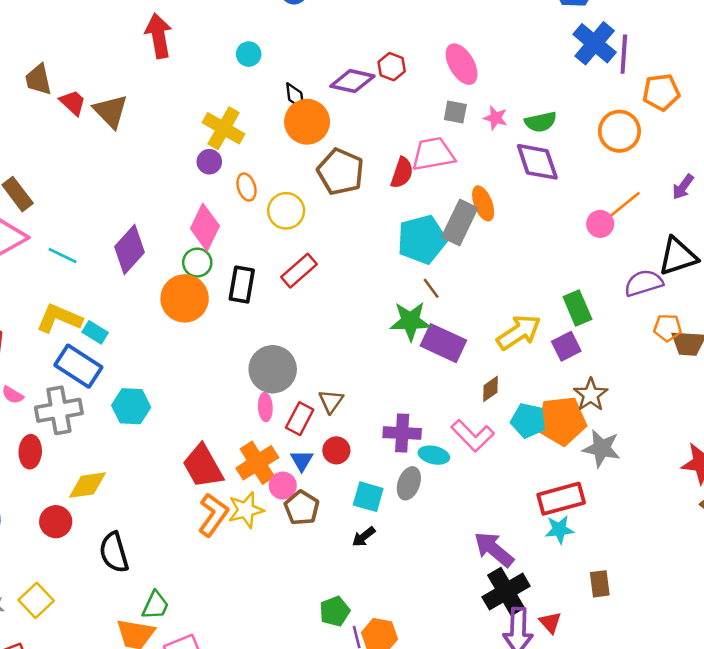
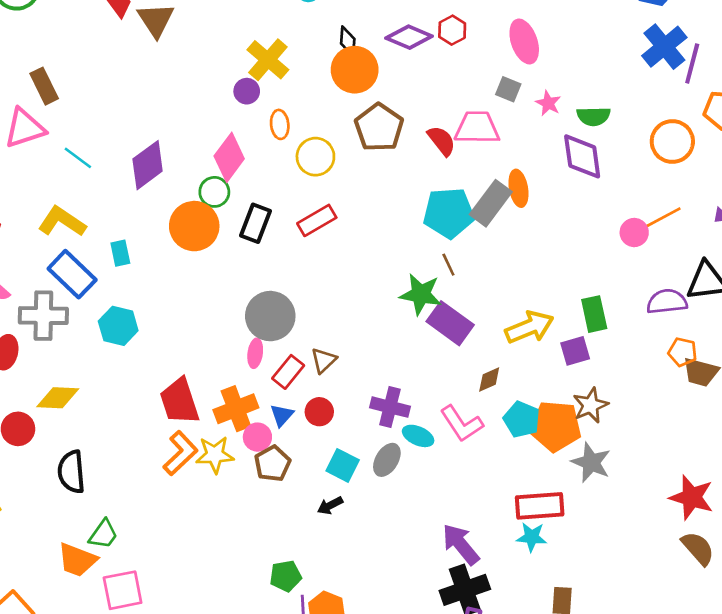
red semicircle: (402, 173) -> (442, 141), turned -68
cyan rectangle: (95, 332) -> (120, 253), moved, turned 35

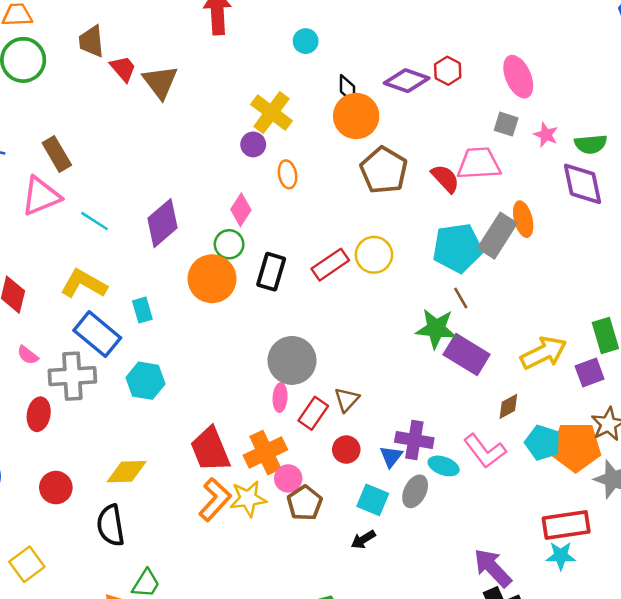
pink diamond: (229, 157) -> (241, 210), size x0.7
yellow circle: (315, 157) -> (374, 255), moved
yellow diamond: (58, 398) -> (127, 472), moved
blue triangle: (282, 415) -> (391, 456), moved

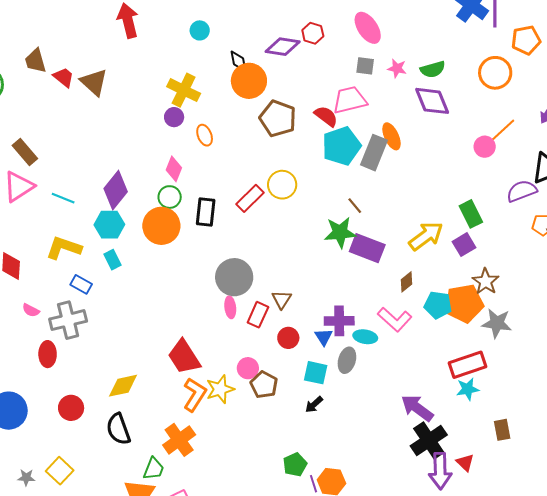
cyan pentagon: (457, 248) -> (341, 146), moved
blue rectangle: (97, 334) -> (81, 284), size x0.6
cyan hexagon: (146, 381) -> (109, 225), moved
orange cross: (265, 453) -> (179, 440), moved

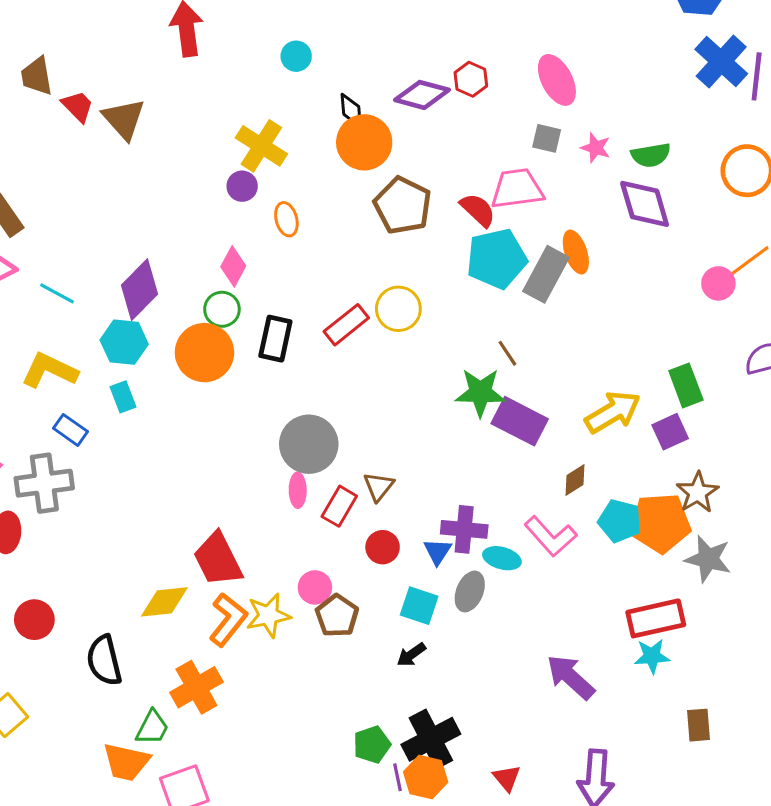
yellow diamond: (123, 386) -> (164, 602), moved
black cross: (429, 440) -> (431, 739), moved
red triangle: (465, 463) -> (507, 778), moved

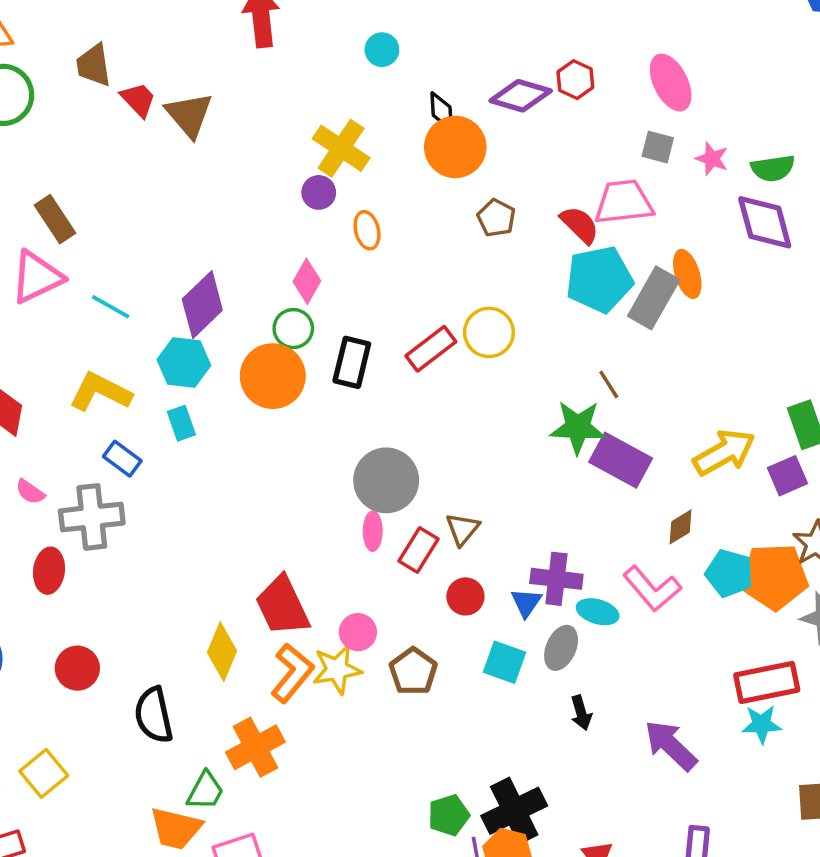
brown pentagon: (403, 205) -> (496, 218), size x0.6
pink circle: (315, 587) -> (358, 632), moved
yellow diamond: (164, 602) -> (222, 652), turned -63
black arrow: (411, 655) -> (581, 713), moved, turned -72

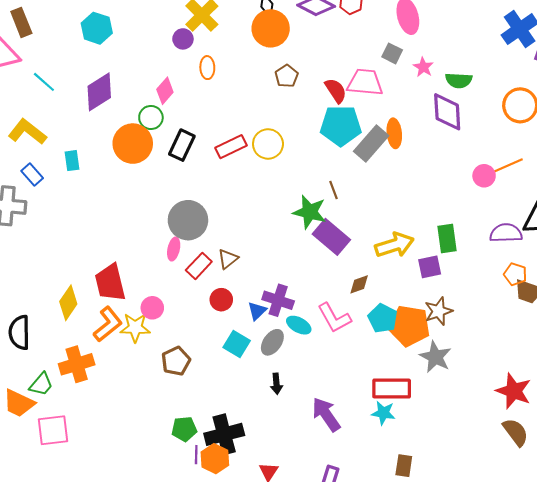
cyan hexagon: (184, 363) -> (97, 28), moved
brown pentagon: (413, 671) -> (176, 361), moved

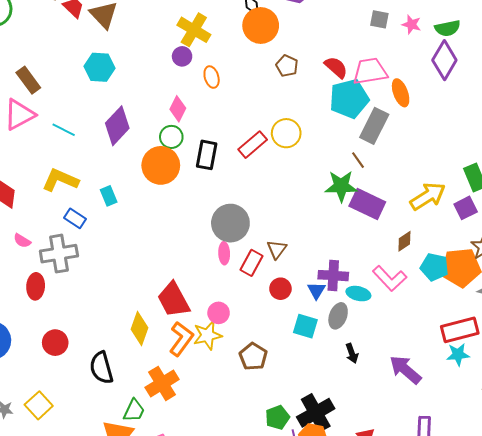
pink trapezoid: (365, 82) -> (370, 71), moved
purple diamond: (447, 112) -> (444, 60), turned 48
gray rectangle: (371, 144) -> (374, 126), moved

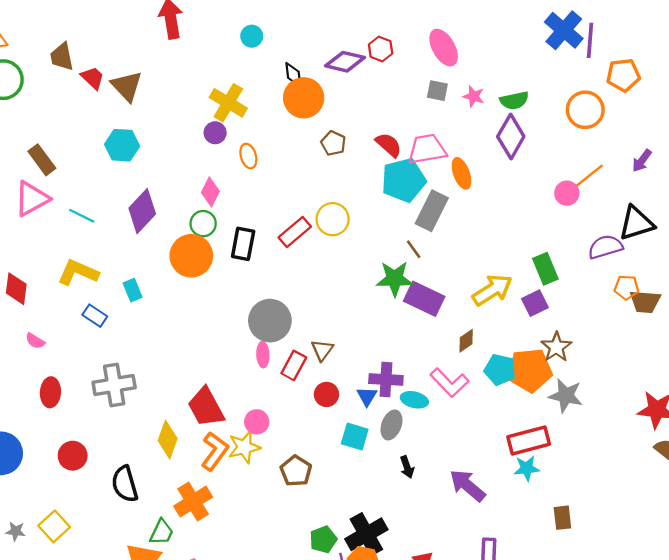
gray cross: (59, 254) -> (114, 385), moved

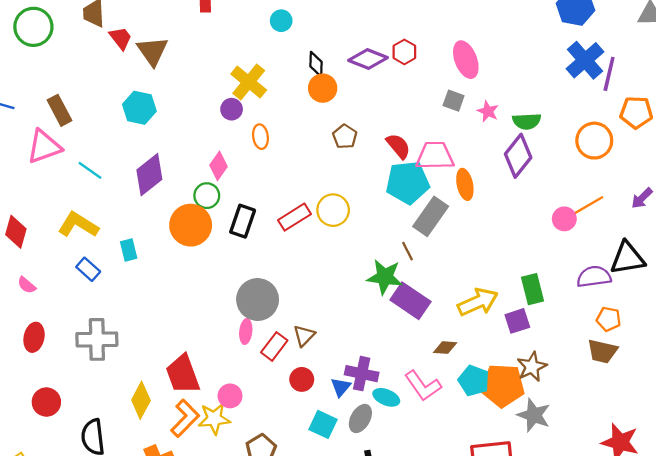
orange circle: (304, 98) -> (323, 88), size x0.7
brown trapezoid: (645, 302) -> (602, 351), moved
brown diamond: (466, 341) -> (445, 348), turned 30

